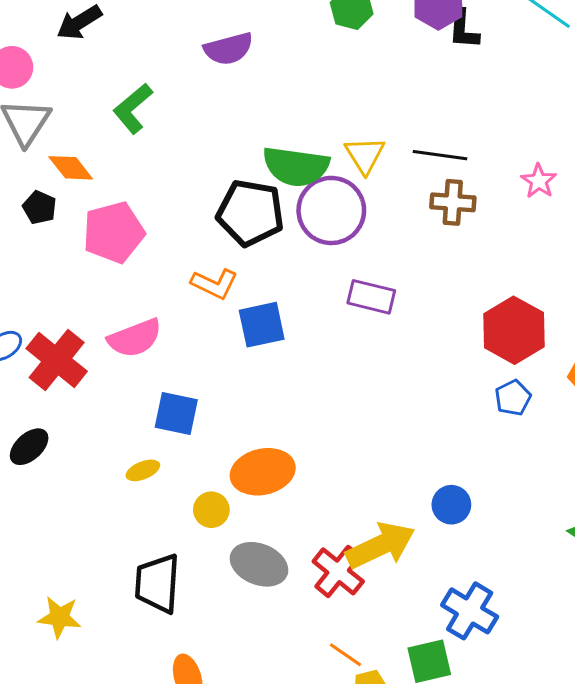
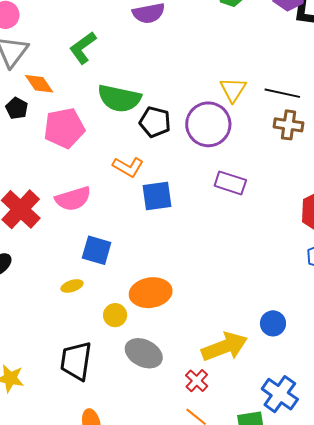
green semicircle: (296, 166) -> (119, 98), moved
black pentagon: (250, 213) -> (155, 122), size x0.7
red cross: (338, 571) -> (197, 381), moved, size x0.7

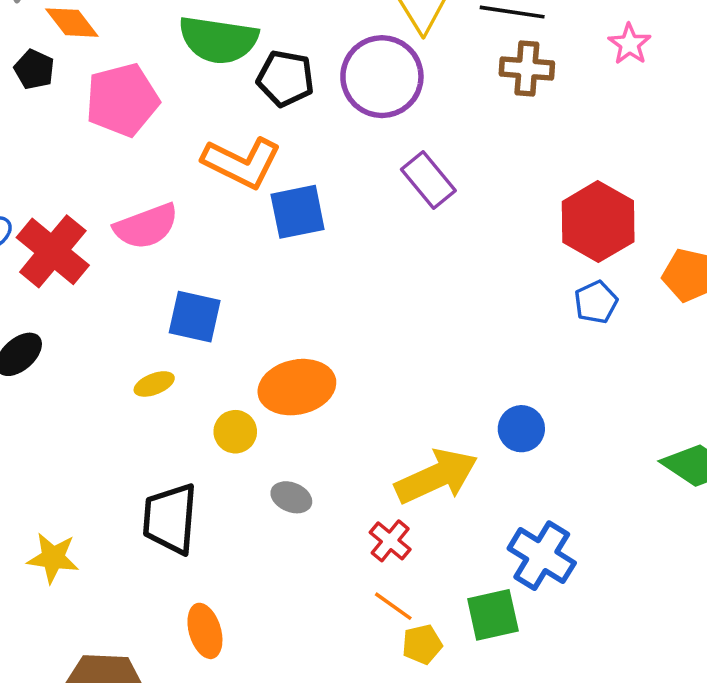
orange L-shape: (128, 167) -> (242, 163), size x1.4
purple rectangle: (230, 183) -> (428, 180), turned 36
gray ellipse: (144, 353) -> (291, 497), size x0.6

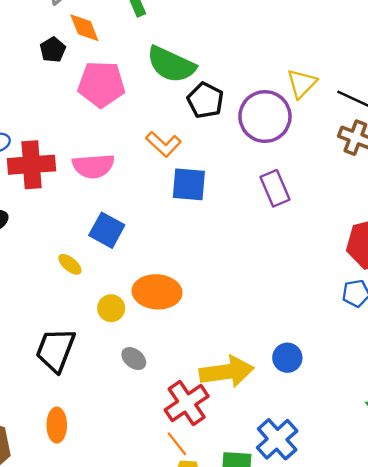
orange L-shape: (242, 163) -> (163, 144), size x0.7
red cross: (53, 251) -> (31, 165), turned 30
yellow ellipse: (154, 384) -> (70, 264), turned 45
red cross: (390, 541) -> (187, 403), size x1.6

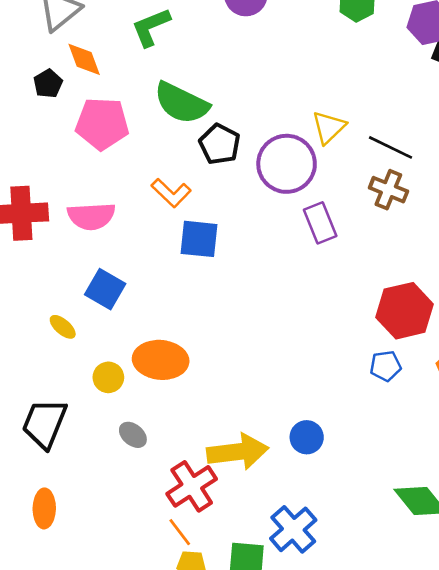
purple rectangle: (275, 188) -> (320, 223), moved

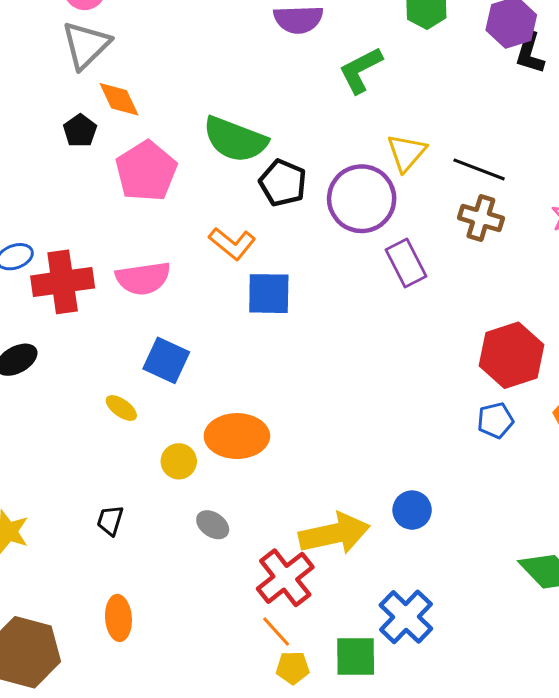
green L-shape: (151, 27) -> (361, 70), moved
pink pentagon: (102, 124) -> (146, 171), turned -30
black trapezoid: (44, 423) -> (110, 520), size x0.5

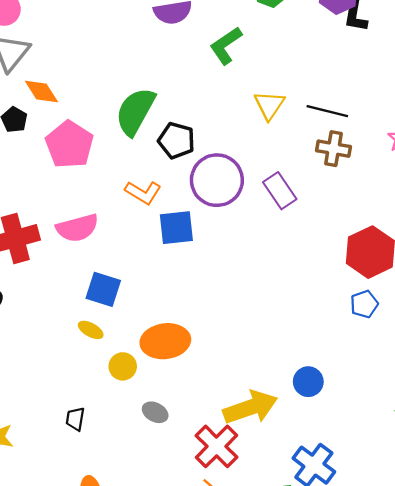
green semicircle: (235, 139) -> (135, 111), turned 105
purple circle: (362, 199) -> (217, 180), moved
yellow ellipse: (121, 408) -> (91, 330), moved

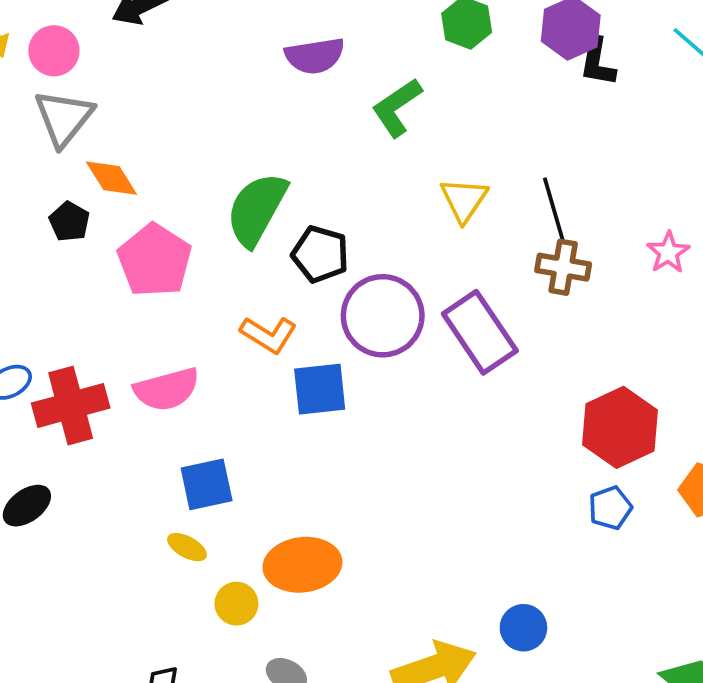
black line: (327, 111) -> (554, 209), turned 60
purple rectangle: (280, 191) -> (480, 332), size x1.4
blue square: (103, 289) -> (207, 484), turned -30

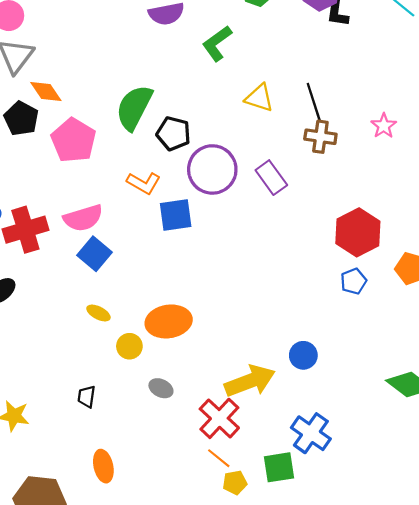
yellow triangle: (464, 200) -> (259, 98), turned -44
black pentagon: (69, 222) -> (21, 118), size x1.4
purple rectangle: (480, 332) -> (271, 178), size x0.7
blue square: (207, 484) -> (94, 254), moved, turned -36

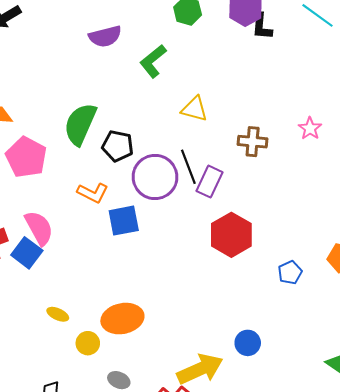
black line: (314, 102) -> (188, 167), moved
purple rectangle: (271, 178) -> (210, 182), turned 64
pink semicircle: (83, 218) -> (39, 228), turned -99
red hexagon: (358, 232) -> (231, 235), moved
blue square: (94, 254) -> (27, 253), moved

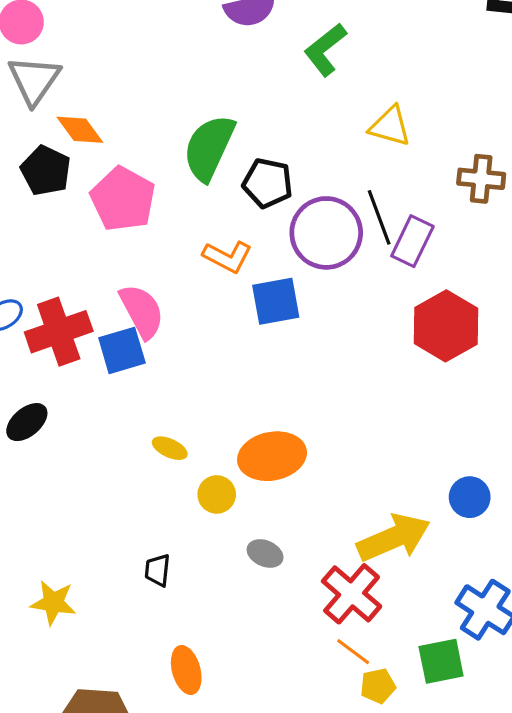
blue square: (27, 253) -> (122, 350), turned 36

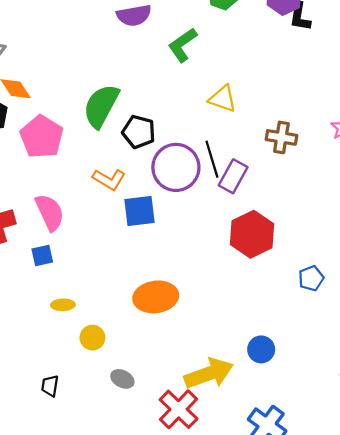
blue square: (122, 350) -> (42, 256), moved, size x0.7
yellow ellipse: (170, 448) -> (63, 305), turned -30
orange ellipse: (272, 456) -> (156, 297), moved

